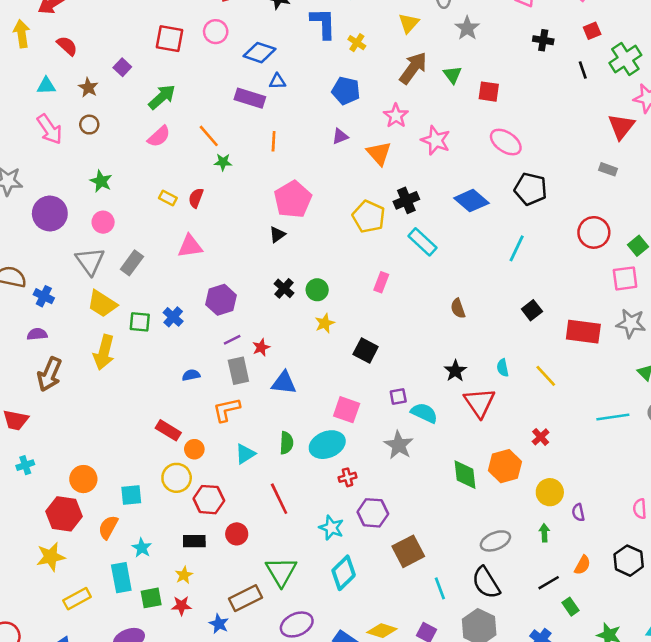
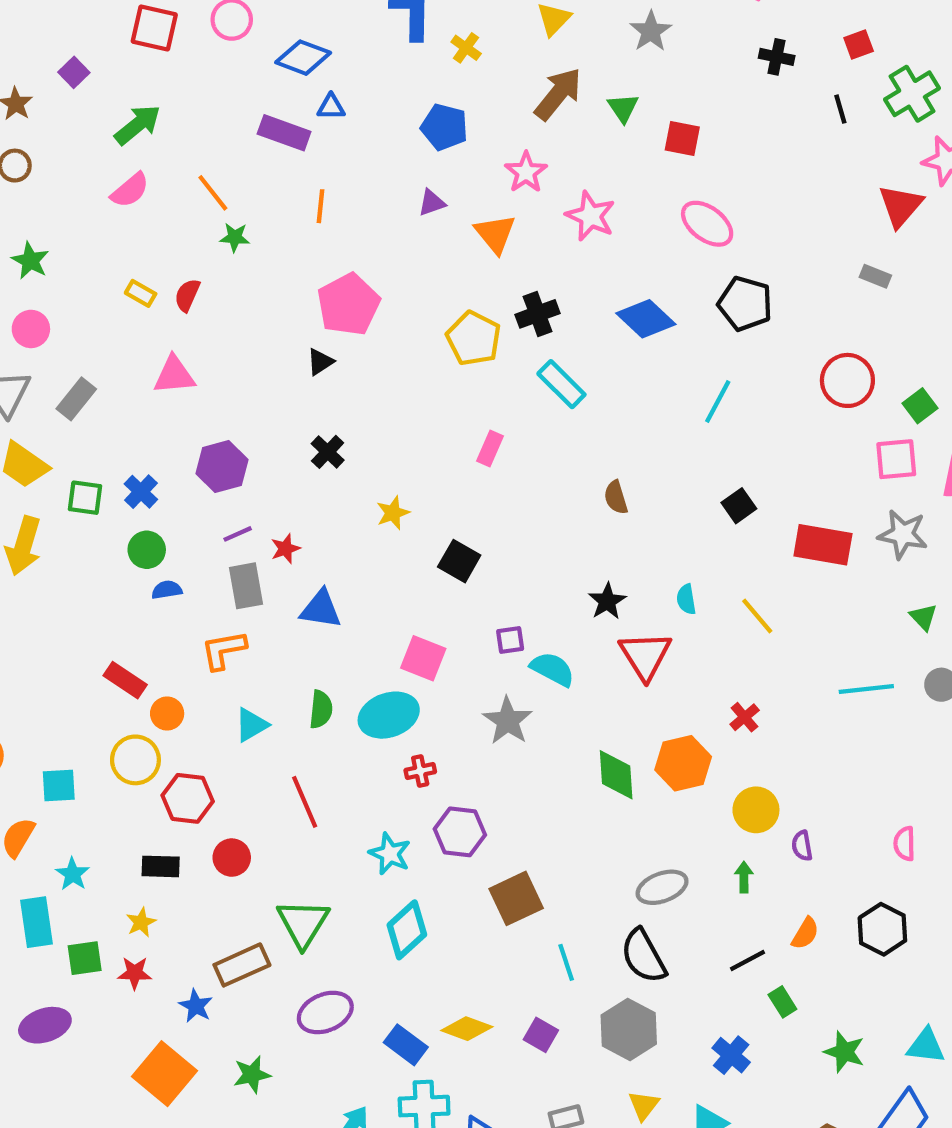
green circle: (317, 290) -> (147, 550), moved

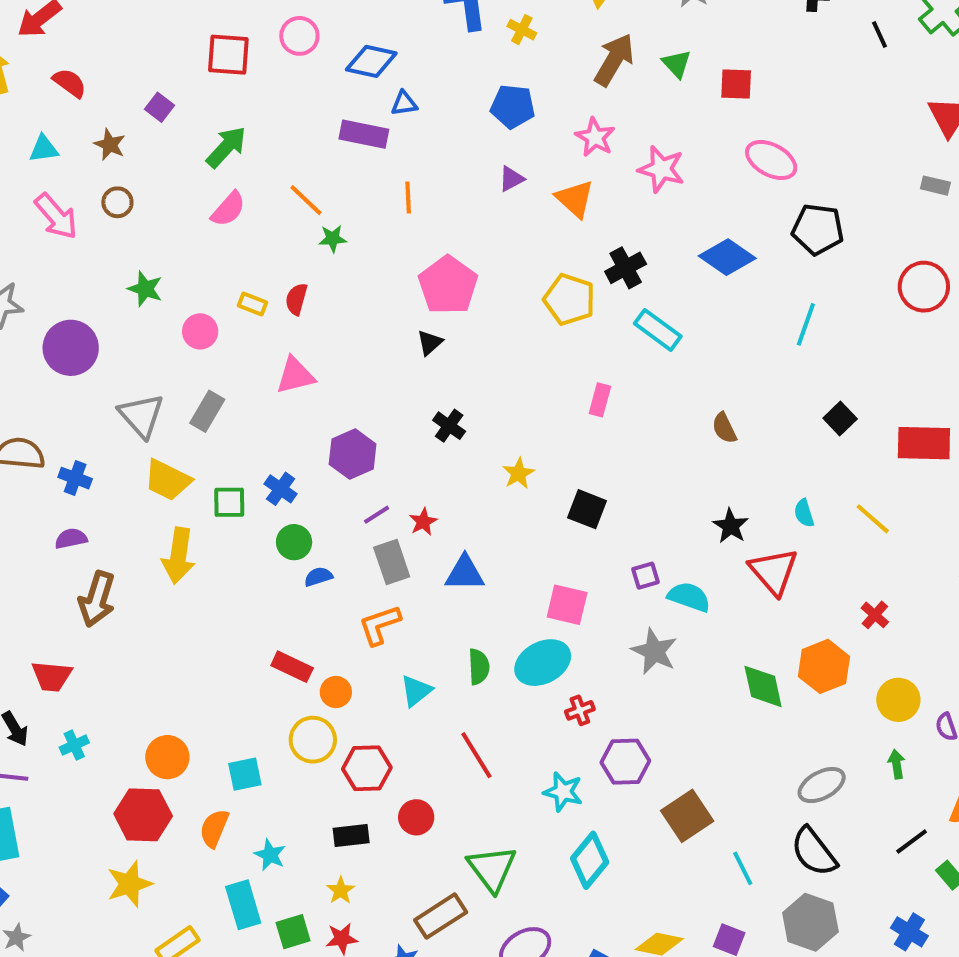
pink circle: (31, 329) -> (200, 331), moved

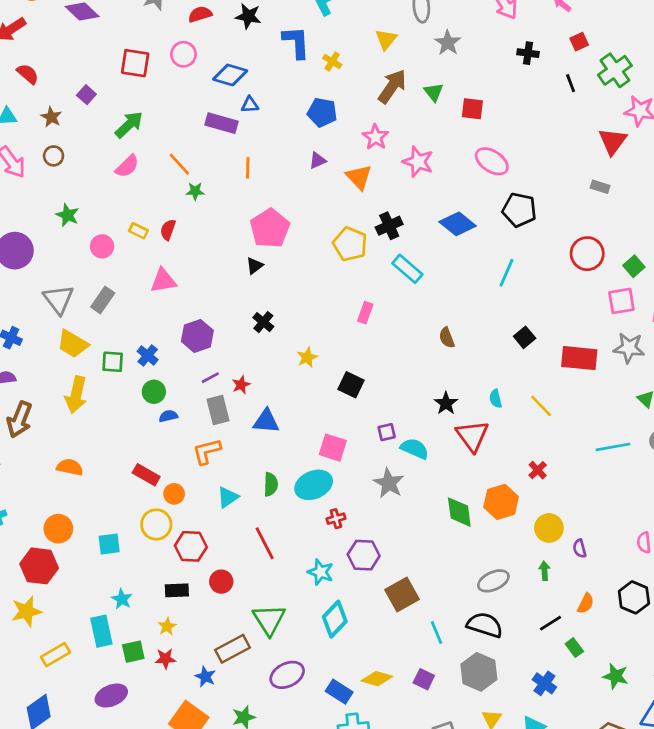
orange semicircle: (214, 828) -> (70, 467), moved, turned 75
black semicircle: (814, 852) -> (485, 625), turned 141

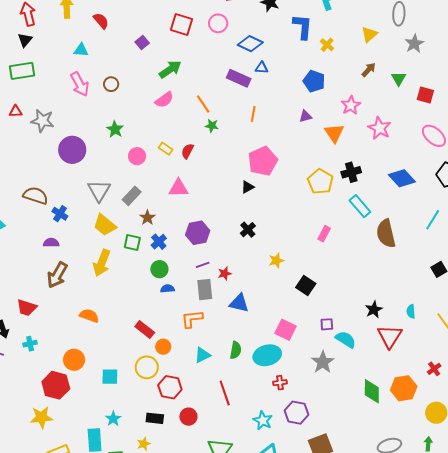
brown arrow: (392, 86) -> (369, 70), size x0.6
brown star: (51, 117) -> (147, 218), moved
brown semicircle: (447, 338) -> (386, 233), moved, size x1.8

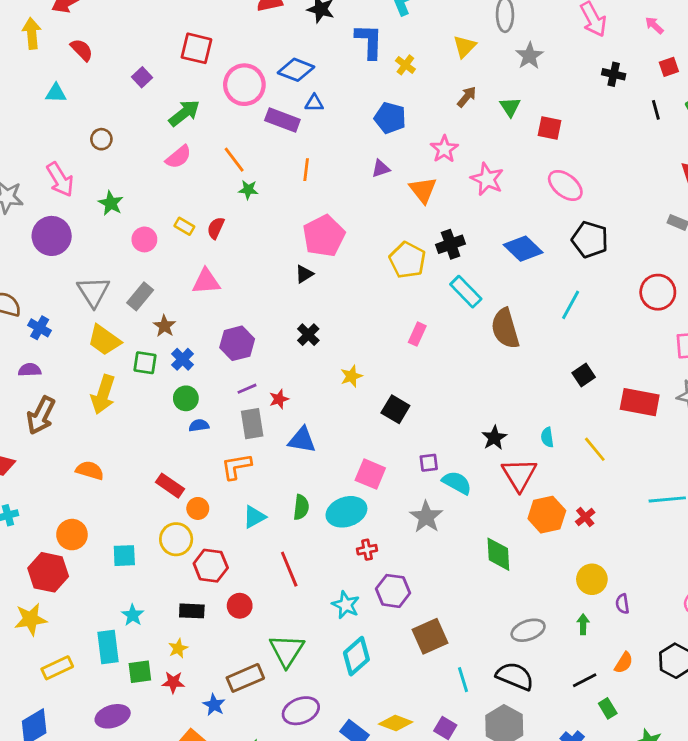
pink circle: (218, 23) -> (244, 85), moved, size x1.5
pink arrow: (80, 84) -> (60, 179), moved
orange hexagon: (404, 388) -> (547, 515), moved

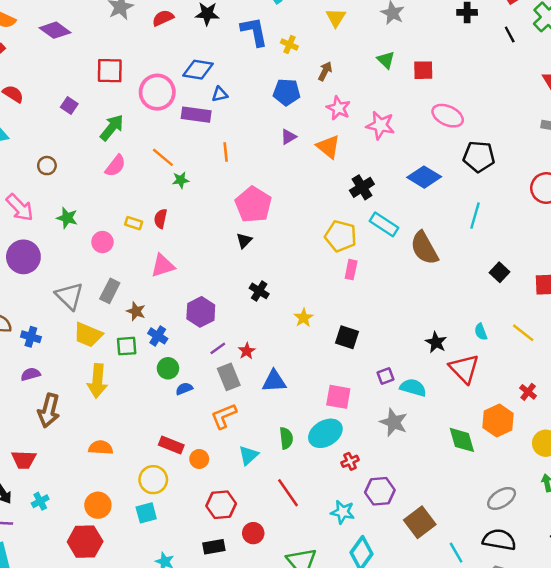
brown arrow: (467, 97) -> (325, 71), moved
yellow pentagon: (407, 260) -> (341, 236), moved
orange hexagon: (547, 515) -> (498, 420), moved
yellow circle: (176, 539) -> (153, 480), moved

